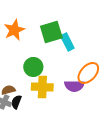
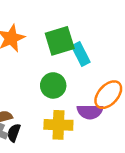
green circle: (33, 67) -> (53, 85), moved
yellow cross: (42, 87) -> (58, 125), moved

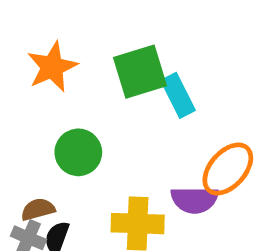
green circle: (53, 85) -> (78, 152), moved

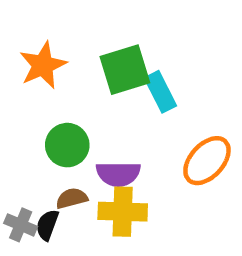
purple semicircle: (195, 200) -> (118, 174), moved
brown semicircle: (38, 209) -> (72, 198), moved

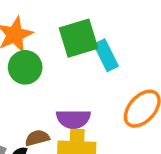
green circle: (67, 145) -> (25, 67), moved

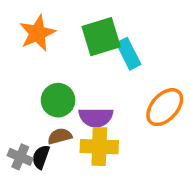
green circle: (25, 67) -> (58, 100), moved

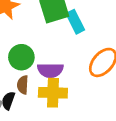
brown semicircle: (60, 136) -> (23, 85), turned -72

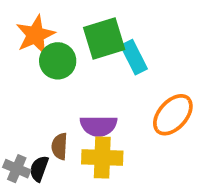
green circle: (21, 57) -> (58, 61), moved

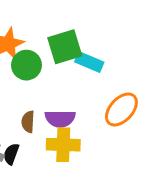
cyan rectangle: (134, 57) -> (89, 62), turned -40
brown semicircle: (60, 146) -> (28, 122), moved

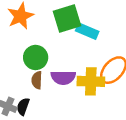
green circle: (26, 65) -> (36, 57), moved
yellow cross: (63, 145) -> (91, 81), moved

